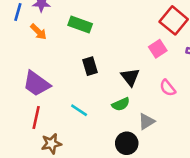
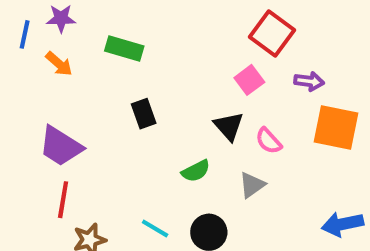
black triangle: (130, 77) -> (229, 126), moved
cyan line: (79, 110) -> (155, 228), moved
gray triangle: (146, 121) -> (252, 185), moved

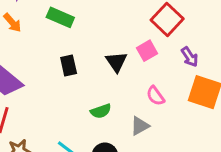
purple arrow: (309, 81) -> (190, 57), turned 42
black triangle: (229, 126) -> (116, 62), moved

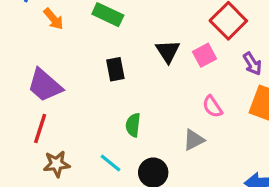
black triangle: (116, 62) -> (168, 51), moved
green semicircle: (101, 111) -> (133, 125), moved, turned 114

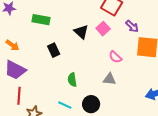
orange arrow: (54, 19) -> (12, 45), moved
gray triangle: (194, 140) -> (110, 79), turned 48

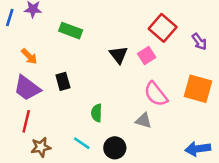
purple arrow: (132, 26) -> (199, 42), moved
black rectangle: (54, 50) -> (63, 81), moved
pink semicircle: (115, 57) -> (156, 94), size x1.5

